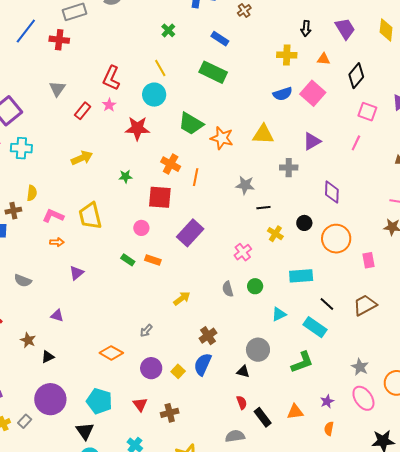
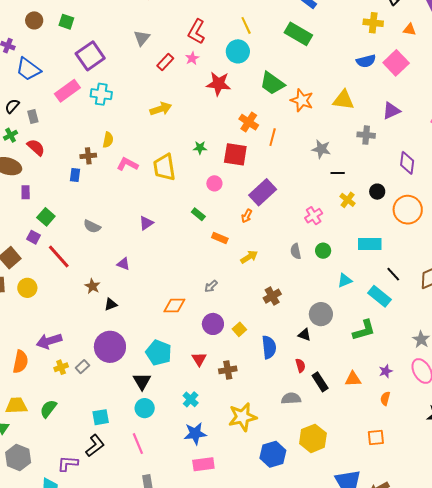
green star: (125, 176) -> (200, 148), moved
orange arrow: (57, 242) -> (247, 216), moved, turned 112
orange rectangle: (153, 260) -> (220, 238), moved
orange diamond: (111, 353) -> (174, 306), turned -35
blue semicircle: (203, 364) -> (269, 347), moved, turned 145

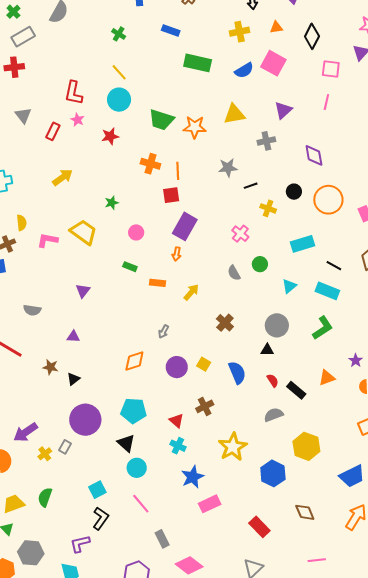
green rectangle: (298, 34) -> (198, 63), moved
red star: (218, 84) -> (110, 136), size x0.7
red square: (235, 154) -> (171, 195), moved, size x0.7
yellow trapezoid: (164, 167) -> (84, 232), turned 152
red triangle: (199, 359) -> (176, 421), moved

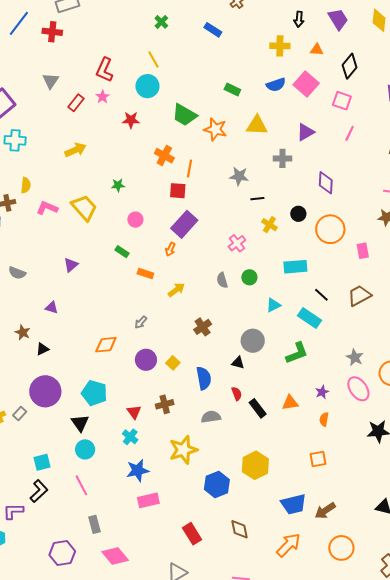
green rectangle: (198, 63) -> (232, 89), moved, size x0.6
pink square: (331, 69) -> (342, 101), moved
gray semicircle: (274, 415) -> (211, 417), moved

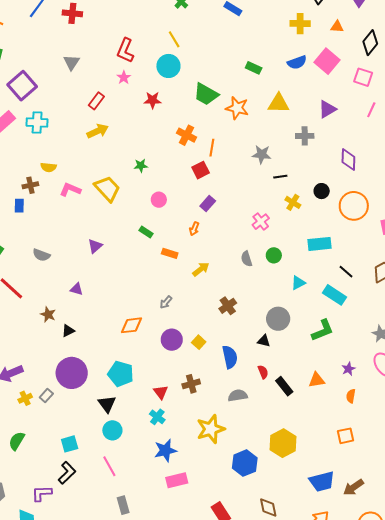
red rectangle: (76, 103) -> (96, 101), moved
yellow semicircle: (26, 185) -> (48, 167), turned 91
red square: (178, 191) -> (201, 170), turned -30
purple rectangle: (184, 224) -> (208, 203), size x0.6

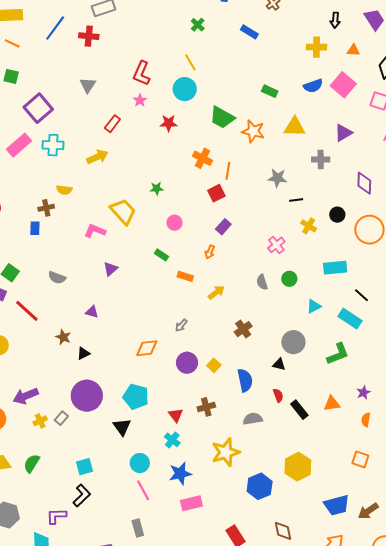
yellow arrow: (98, 131) -> (97, 157), moved
pink L-shape: (70, 190) -> (95, 231), moved
cyan circle: (112, 430) -> (140, 463), moved
orange square: (346, 436) -> (360, 459), turned 30
pink line: (109, 466) -> (143, 490), moved

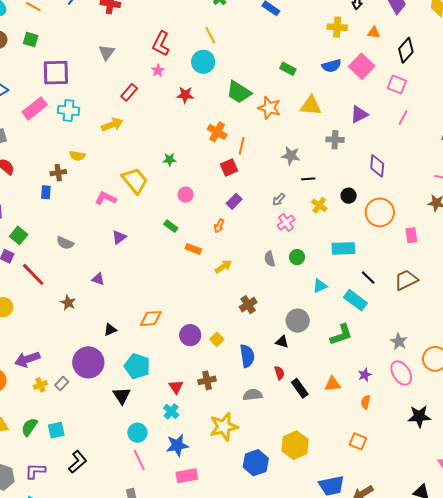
purple square: (38, 108) -> (56, 73), turned 36
gray arrow: (181, 325) -> (279, 200), moved
black triangle: (83, 353) -> (110, 330), moved
cyan square: (84, 467) -> (56, 430), moved
purple L-shape: (56, 516) -> (35, 471), moved

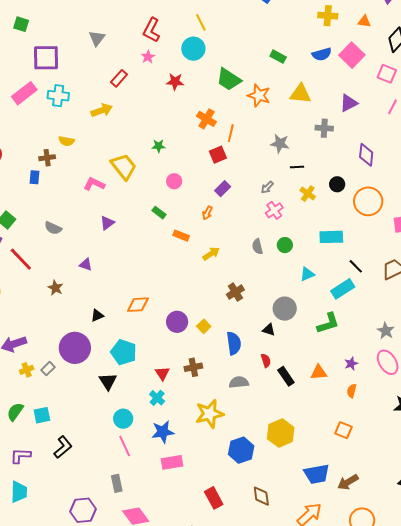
cyan rectangle: (355, 300) -> (343, 289), turned -70

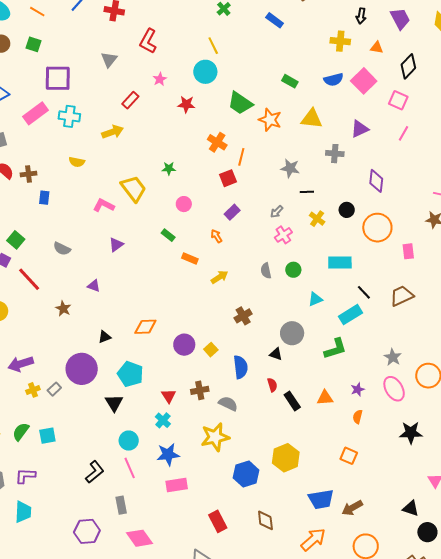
red L-shape: (151, 30) -> (148, 41), moved
brown cross: (47, 158) -> (28, 174), moved
orange arrow: (207, 213) -> (216, 236), turned 120
gray semicircle: (239, 382) -> (228, 404), moved, turned 30
black L-shape: (63, 447) -> (95, 472), moved

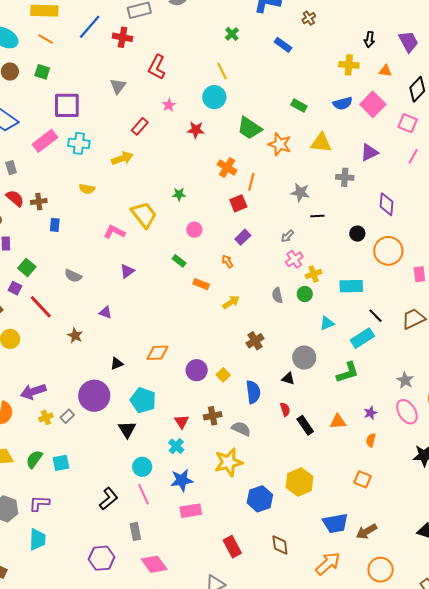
yellow cross: (317, 219) -> (314, 274), moved, turned 35

